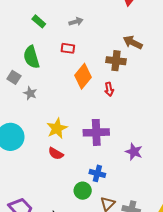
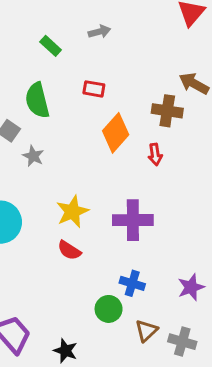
gray arrow: (76, 22) -> (99, 32), moved
purple star: (134, 152) -> (191, 287), moved, turned 30

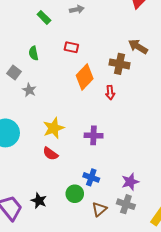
green semicircle: (37, 100) -> (34, 53), size x0.6
purple cross: (133, 220) -> (94, 135), size x0.7
gray cross: (182, 342) -> (126, 204), moved
black star: (65, 351) -> (39, 201), moved

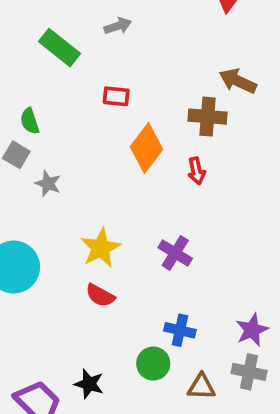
green rectangle: (44, 17) -> (60, 48), size x1.5
green semicircle: (34, 53) -> (30, 121), moved
purple cross: (94, 135) -> (175, 253), turned 36
brown triangle: (99, 209) -> (201, 387), turned 49

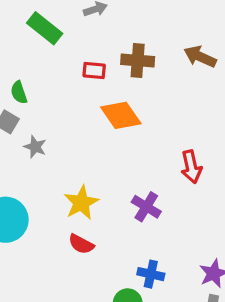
brown cross: (208, 117) -> (138, 61), moved
orange diamond: (147, 148) -> (121, 115), turned -72
red arrow: (196, 171) -> (191, 167), moved, size x1.4

